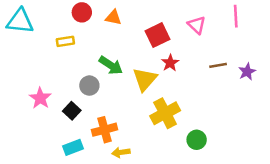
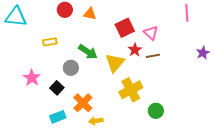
pink triangle: (197, 25) -> (151, 33), moved
yellow rectangle: (65, 41) -> (50, 42), moved
brown line: (218, 65) -> (153, 56), moved
purple star: (247, 72) -> (203, 53), moved
orange cross: (105, 130) -> (83, 103), turned -30

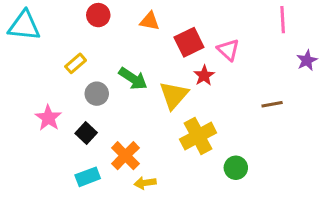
orange triangle: (90, 14) -> (150, 21), moved
yellow rectangle: (50, 42) -> (76, 63), turned -32
purple star: (203, 53) -> (307, 60), moved
brown line: (153, 56) -> (272, 104), moved
gray circle: (71, 68) -> (97, 94), moved

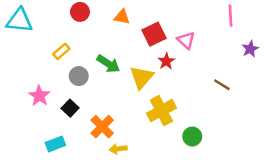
brown line: (272, 104) -> (222, 85), turned 42
cyan rectangle: (88, 177) -> (55, 144), moved

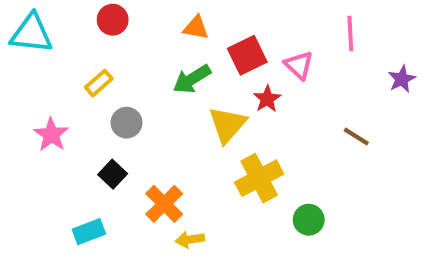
red circle: (80, 12) -> (113, 20), moved
pink line: (231, 16) -> (350, 34), moved
green arrow: (108, 64) -> (192, 79), moved, turned 115
pink star: (39, 96) -> (51, 135), moved

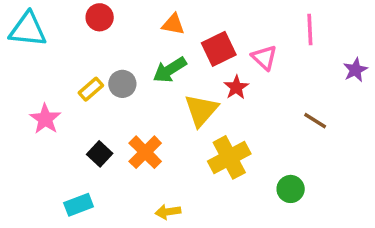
yellow rectangle: (99, 83) -> (91, 89), moved
gray circle: (127, 123) -> (122, 84), moved
orange cross: (164, 204) -> (145, 152), moved
green circle: (309, 220) -> (291, 189), moved

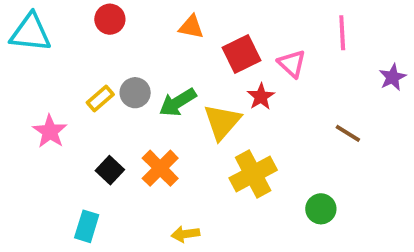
green arrow: (170, 70) -> (178, 102), moved
cyan rectangle: (79, 205) -> (87, 226), turned -52

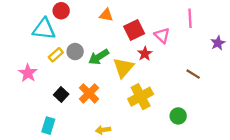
cyan triangle: (31, 33) -> (44, 29), moved

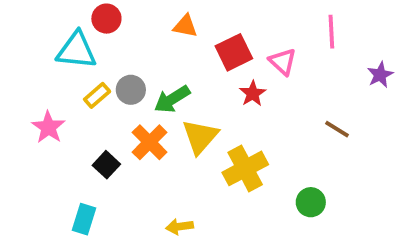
yellow triangle: (123, 68) -> (200, 137), moved
orange cross: (89, 93) -> (150, 142), moved

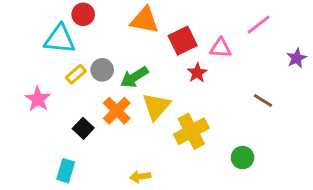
orange triangle: (185, 26) -> (145, 20), size x1.5
pink line: (331, 32) -> (259, 25), turned 55
pink triangle: (283, 62) -> (221, 48), turned -40

